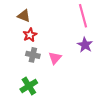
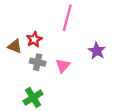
brown triangle: (24, 16) -> (15, 46), moved
pink line: (83, 16) -> (67, 18), moved, turned 30

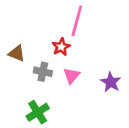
red star: (34, 39) -> (61, 47), moved
purple star: (97, 51) -> (111, 82), moved

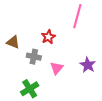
pink line: (77, 21) -> (77, 16), moved
pink triangle: (72, 76) -> (57, 68), moved

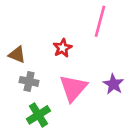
gray cross: (34, 57) -> (29, 81), moved
pink triangle: (57, 68) -> (73, 88), size x1.6

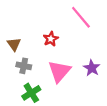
pink line: (100, 21) -> (81, 17), turned -55
brown triangle: (17, 55) -> (14, 44), turned 32

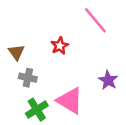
pink triangle: (59, 71) -> (70, 101), moved, turned -40

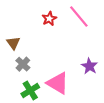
red star: (60, 46) -> (49, 19), moved
gray cross: (28, 78) -> (23, 64), turned 32

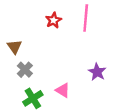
pink line: (79, 17) -> (86, 18), turned 45
pink triangle: (58, 83) -> (63, 90), size x0.6

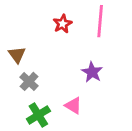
purple star: (97, 72) -> (92, 72), moved

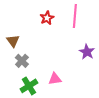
purple star: (92, 72) -> (87, 52), moved
pink triangle: (73, 106) -> (55, 79), turned -40

